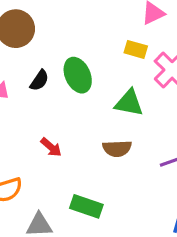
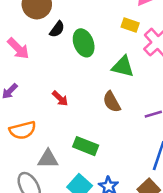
black semicircle: (39, 80) -> (57, 29), moved
brown semicircle: (117, 148) -> (112, 102), turned 60

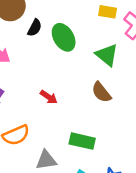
green triangle: (123, 67) -> (107, 55), turned 35

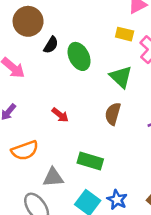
brown semicircle: (101, 92) -> (113, 114), turned 50

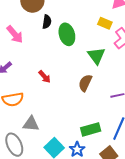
black semicircle: (51, 45) -> (47, 22), turned -32
green rectangle: (90, 161) -> (91, 129), moved, turned -42

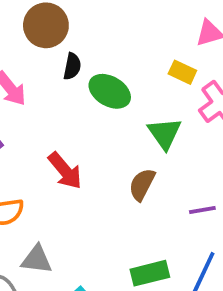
green ellipse: (67, 34) -> (110, 91), turned -45
red arrow: (45, 77) -> (65, 171), size x1.5

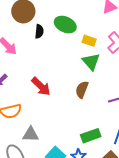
yellow rectangle: (182, 72) -> (89, 41), moved
green ellipse: (110, 91) -> (65, 25), moved

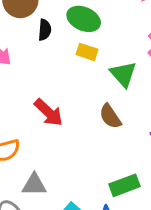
yellow rectangle: (89, 41) -> (87, 52), moved
brown semicircle: (82, 90) -> (110, 116), turned -54

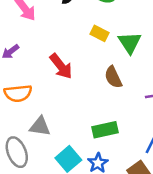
yellow rectangle: (87, 52) -> (99, 33), moved
green rectangle: (124, 185) -> (105, 130), moved

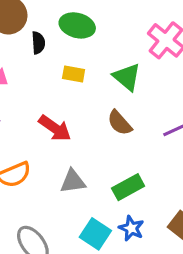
yellow rectangle: (99, 33) -> (74, 74), moved
gray triangle: (40, 126) -> (73, 181), moved

